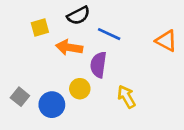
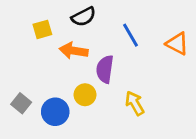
blue line: (109, 34) -> (130, 35), moved, turned 35

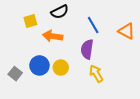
purple semicircle: (105, 69) -> (87, 49), moved
blue circle: (55, 112) -> (39, 65), moved

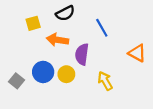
orange triangle: (127, 31) -> (137, 53), moved
purple semicircle: (87, 49) -> (82, 54), moved

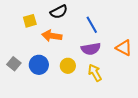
purple semicircle: (82, 54) -> (91, 49), moved, turned -108
yellow circle: (66, 74) -> (68, 66), moved
gray square: (17, 81) -> (14, 64), moved

